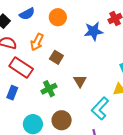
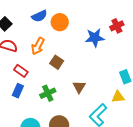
blue semicircle: (27, 14) -> (39, 16), moved
red rectangle: (21, 67) -> (21, 71), size x0.6
blue rectangle: (12, 93) -> (18, 91), moved

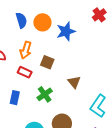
blue semicircle: (39, 16) -> (21, 20), turned -70
blue star: (95, 38) -> (66, 31), moved
red rectangle: (21, 71) -> (25, 72), moved

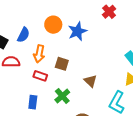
blue semicircle: (21, 20) -> (23, 35), moved, turned 49

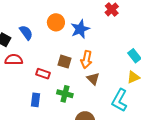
blue semicircle: (23, 35) -> (26, 33), turned -63
orange arrow: (39, 54) -> (86, 59), moved
green cross: (62, 96) -> (65, 94), turned -35

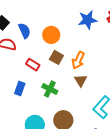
orange circle: (56, 22) -> (51, 35), moved
blue star: (80, 29) -> (88, 20), moved
blue semicircle: (26, 33) -> (24, 31), moved

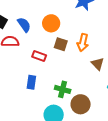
brown triangle: (81, 80) -> (98, 64), moved
green cross: (50, 89) -> (63, 89), moved

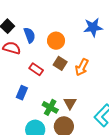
brown triangle: (98, 64) -> (70, 103), moved

